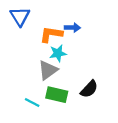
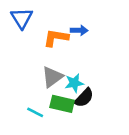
cyan star: (58, 53) -> (74, 83), moved
black semicircle: (89, 89) -> (84, 98), moved

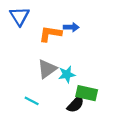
black semicircle: (84, 98) -> (76, 104), moved
green rectangle: (62, 104) -> (87, 93), moved

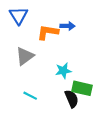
gray triangle: (47, 69) -> (25, 56), moved
black semicircle: (76, 104) -> (72, 99), turned -66

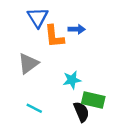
blue triangle: (19, 16) -> (38, 17), moved
orange L-shape: (48, 32) -> (54, 36), turned -105

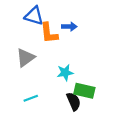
blue triangle: (38, 17) -> (34, 16), turned -42
cyan line: (34, 108) -> (31, 98), turned -48

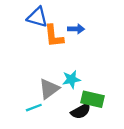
gray triangle: (25, 58) -> (49, 89), moved
black semicircle: (74, 101) -> (81, 111), turned 84

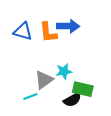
blue triangle: (37, 17) -> (23, 31), moved
blue arrow: (76, 29) -> (68, 26), size x1.5

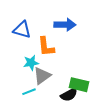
orange L-shape: (48, 32) -> (46, 47), moved
cyan star: (64, 71) -> (31, 63), moved

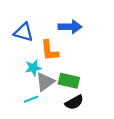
green rectangle: (79, 85) -> (69, 81), moved

